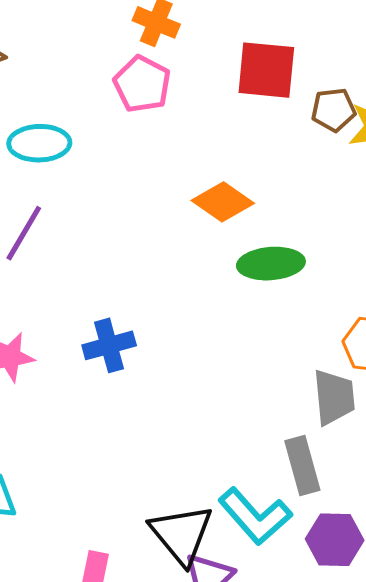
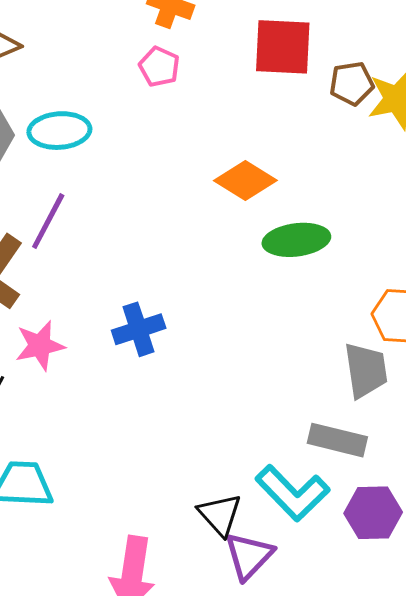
pink pentagon: (142, 84) -> (159, 67), size x0.7
gray rectangle: (302, 465) -> (337, 440), turned -58
black triangle: (181, 534) -> (220, 515), size x0.7

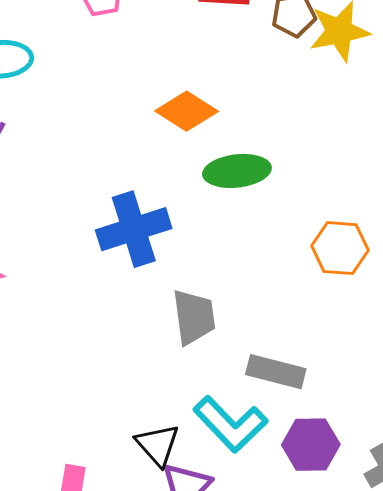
blue cross: (139, 329) -> (134, 229), moved, size x1.4
gray trapezoid: (366, 370) -> (194, 317), moved

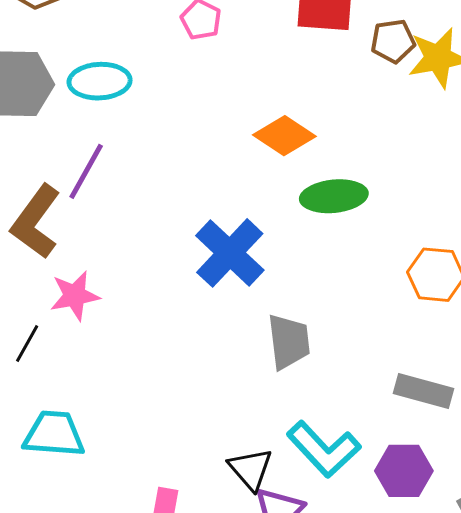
blue cross: (134, 229) -> (230, 253), turned -30
gray rectangle: (276, 372) -> (424, 391), moved

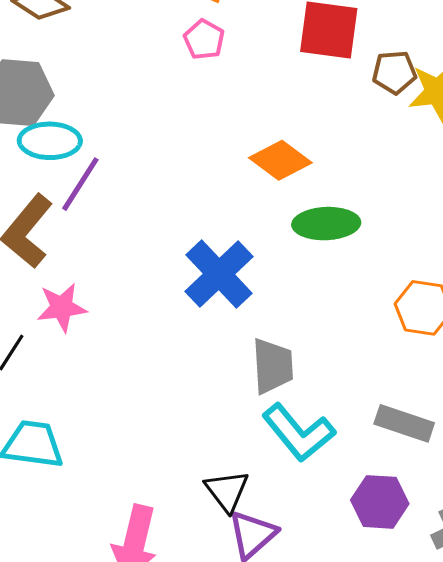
cyan ellipse: (100, 81) -> (50, 141), moved
cyan L-shape: (324, 449) -> (299, 433), moved

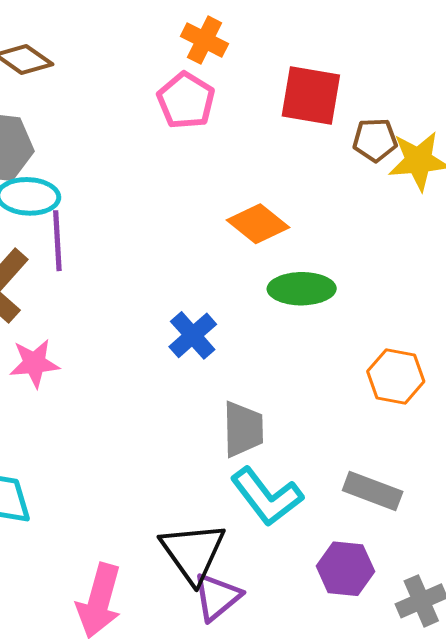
pink pentagon: (204, 39) -> (186, 100), size x1.4
purple line: (80, 184) -> (57, 241), turned -38
blue cross: (219, 274) -> (193, 335), size x0.7
black triangle: (227, 491) -> (193, 552), size x1.5

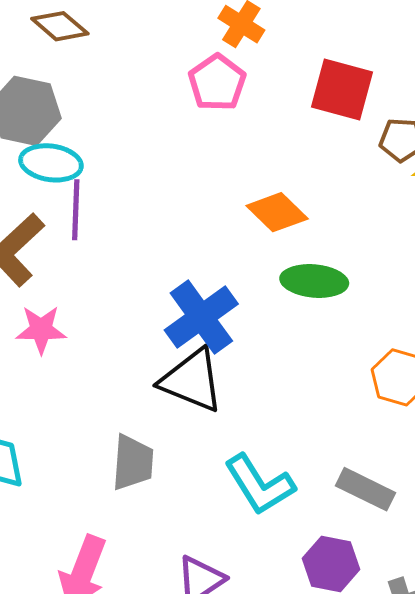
blue cross: (193, 335) -> (201, 317), size x1.5
gray trapezoid: (243, 429) -> (133, 462), moved
black triangle: (193, 552) -> (192, 381), moved, turned -38

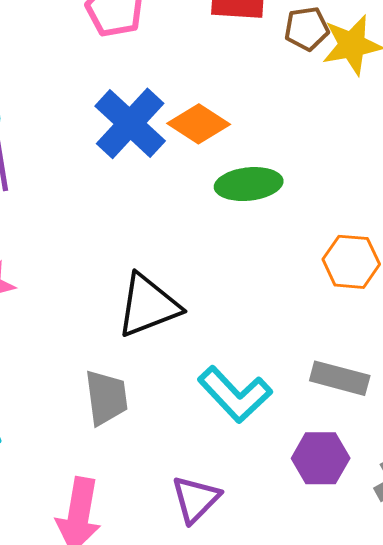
blue cross: (201, 317) -> (130, 123), moved
black triangle: (192, 381) -> (148, 306), turned -32

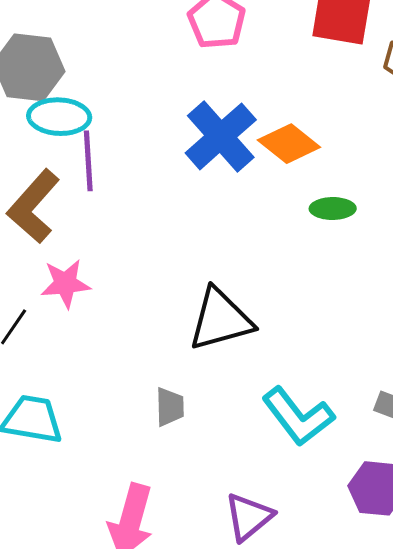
green ellipse: (249, 184) -> (333, 209), size x0.7
gray trapezoid: (106, 398) -> (170, 407), size x0.7

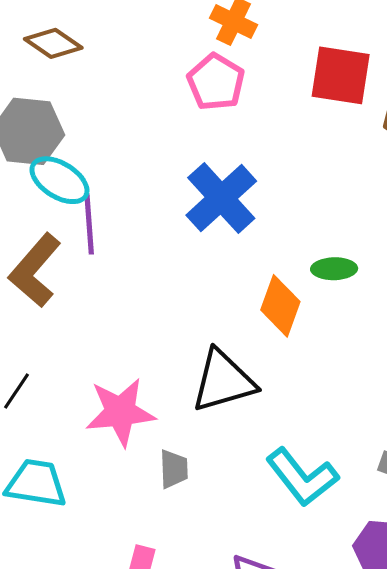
cyan ellipse: (59, 117) -> (59, 180), turned 30
orange diamond: (289, 144) -> (280, 306), moved, turned 72
pink star: (66, 284) -> (120, 412), moved, size x1.4

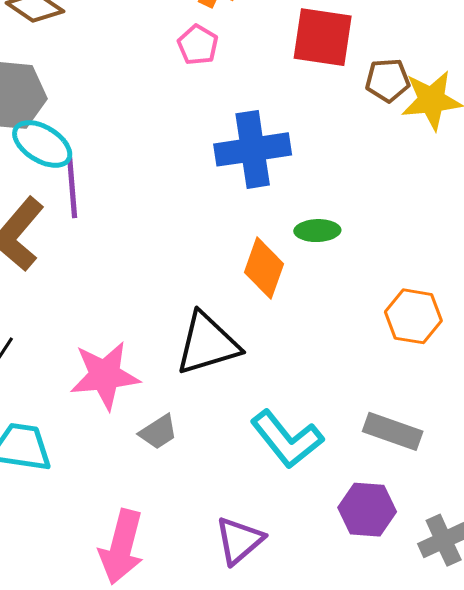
pink pentagon: (216, 82) -> (198, 45), size x0.7
blue cross: (221, 198) -> (253, 149), moved, turned 34
gray trapezoid: (174, 469) -> (158, 432), turned 60

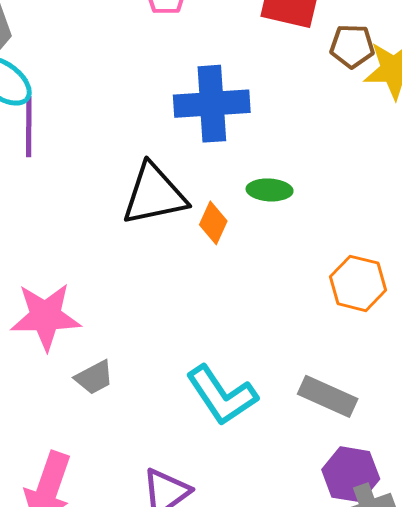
orange diamond: (264, 268) -> (213, 223), size x0.7
black triangle: (207, 344) -> (154, 195), moved
purple hexagon: (367, 510) -> (351, 474), moved

